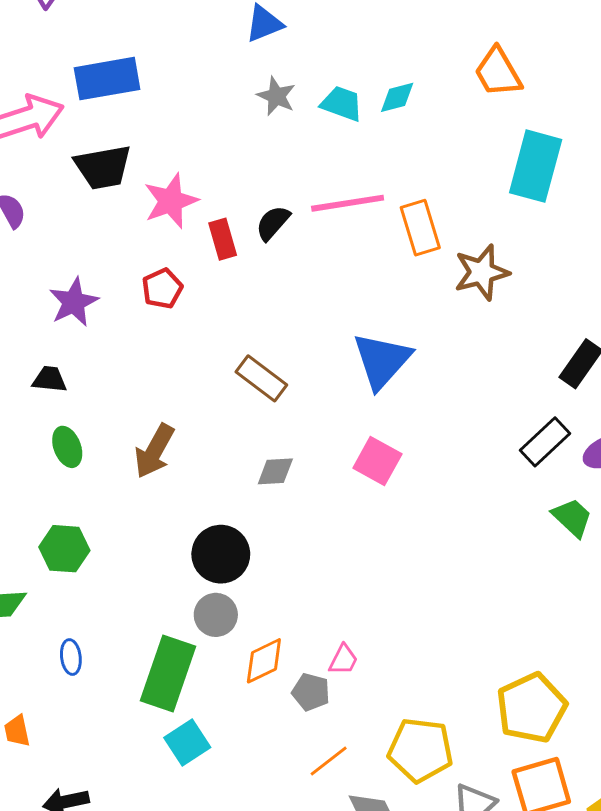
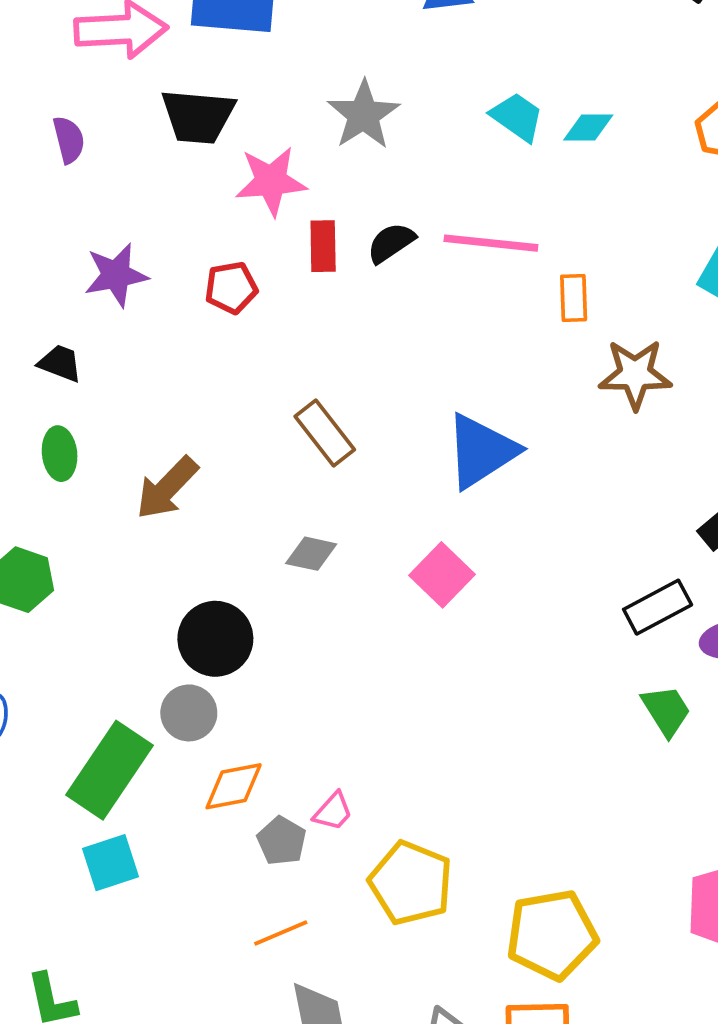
gray star: (276, 96) -> (364, 115), moved, size x1.4
orange rectangle: (420, 228) -> (574, 298), size x0.7
yellow pentagon: (420, 750) -> (411, 883), moved

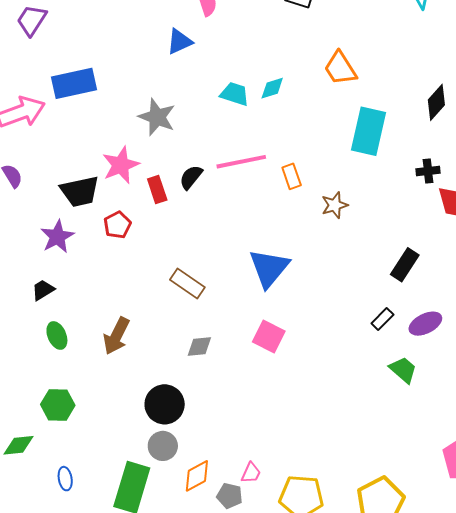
black trapezoid: (198, 116) -> (80, 191), moved
black trapezoid: (60, 363) -> (43, 290), turned -35
brown star: (635, 374) -> (335, 205), size x0.7
black rectangle: (658, 607) -> (382, 319), size x0.7

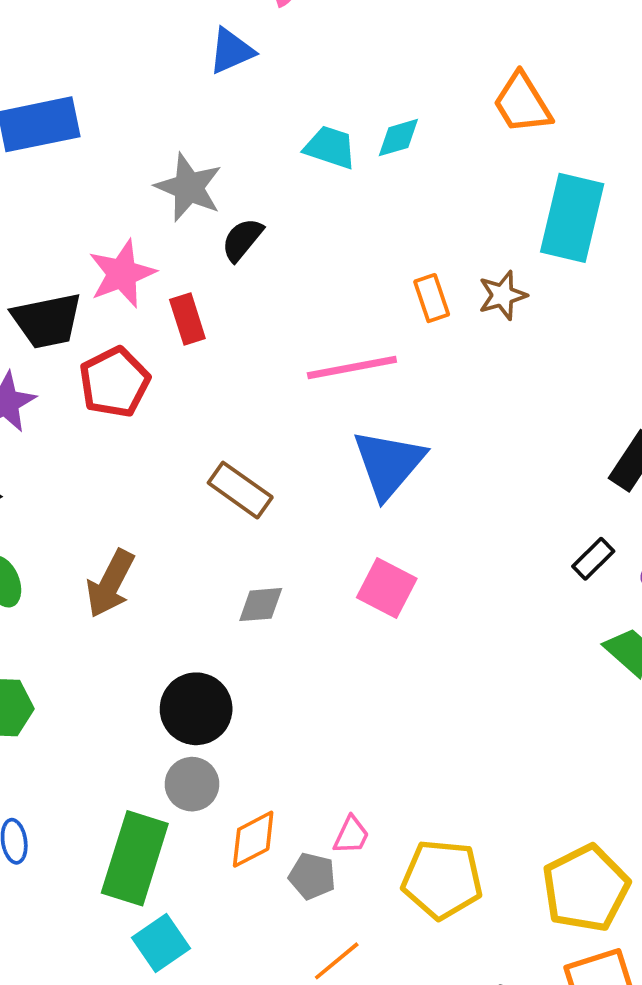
pink line: (241, 162) -> (352, 368), moved
black semicircle: (191, 177) -> (242, 240), moved
brown star: (335, 205) -> (502, 295), moved
red pentagon: (117, 225) -> (114, 382), size x1.4

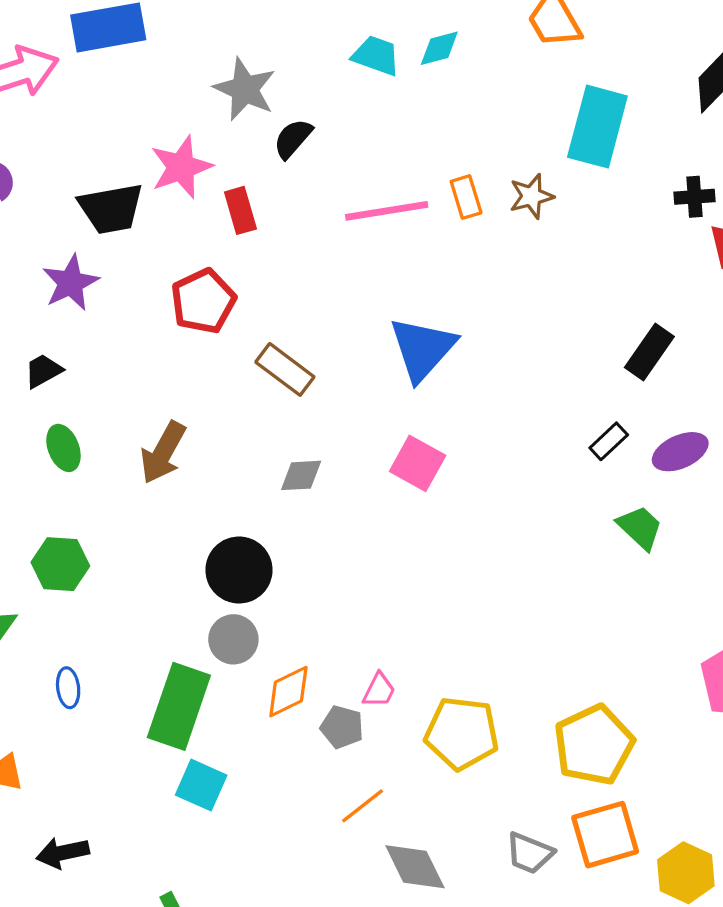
pink line: (352, 368) -> (387, 211), moved
red pentagon: (114, 382) -> (203, 301), moved
cyan square: (161, 943) -> (201, 785), turned -33

